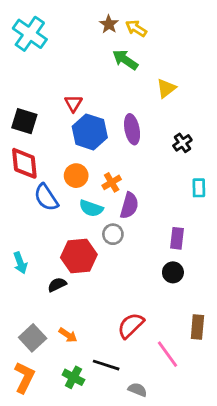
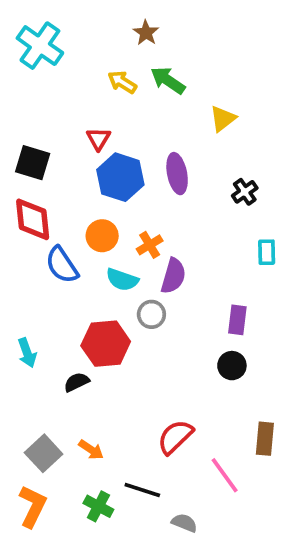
yellow arrow: (136, 28) -> (122, 82), moved

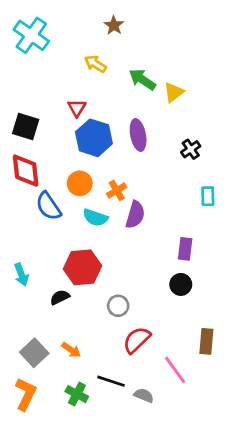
green arrow: (168, 80) -> (142, 79), moved
gray circle: (151, 314) -> (118, 306), moved
gray semicircle: (184, 523) -> (144, 395), moved

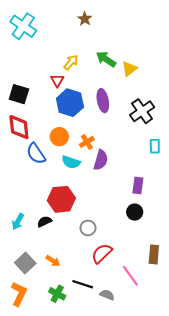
yellow arrow: (95, 64) -> (71, 62), moved, turned 98
black cross: (191, 149) -> (142, 111), size x1.6
cyan arrow: (21, 274) -> (18, 222), moved, turned 49

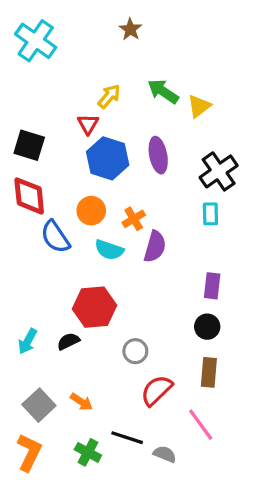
cyan rectangle: (155, 146) -> (210, 214), moved
brown rectangle: (154, 254) -> (209, 372), moved

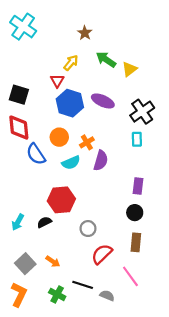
brown star: (130, 29) -> (85, 33), moved
purple ellipse: (158, 155) -> (103, 101), turned -55
cyan semicircle: (109, 250) -> (71, 163), turned -42

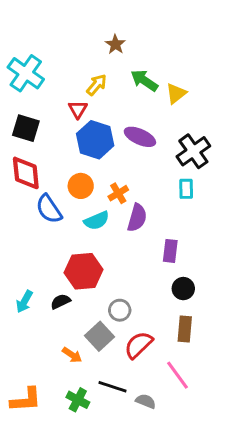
cyan cross: (23, 27) -> (26, 73), moved
purple rectangle: (138, 186) -> (170, 251), moved
gray square: (25, 264) -> (99, 336), moved
orange L-shape: (19, 294) -> (26, 400), turned 60

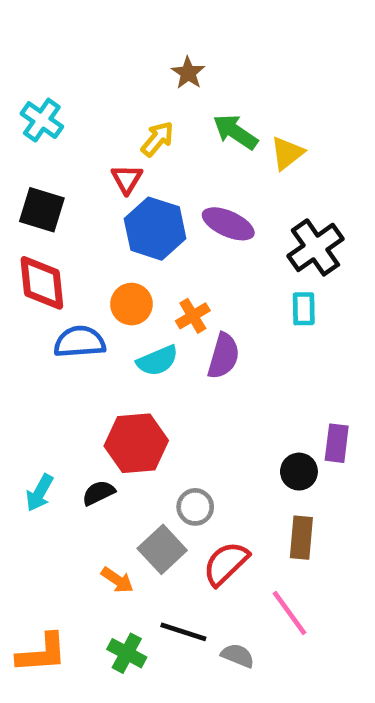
cyan cross: (26, 73) -> (42, 120), size x0.7
blue semicircle: (49, 209) -> (80, 342), turned 120
purple rectangle: (170, 251) -> (337, 443), moved

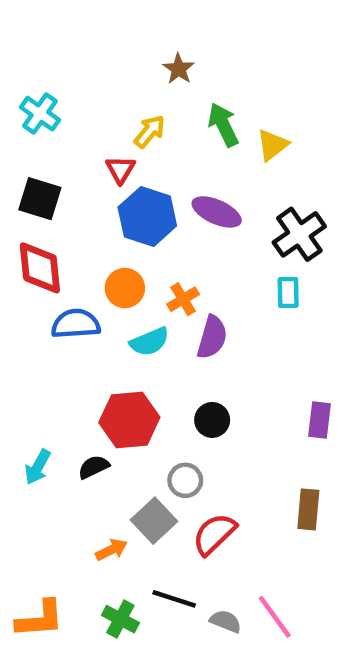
green arrow: (235, 132) -> (223, 125), turned 30
black circle: (299, 472) -> (212, 420), moved
brown rectangle: (301, 538) -> (308, 509), moved
orange arrow: (117, 580) -> (111, 550), turned -60
pink line: (290, 613) -> (275, 617), moved

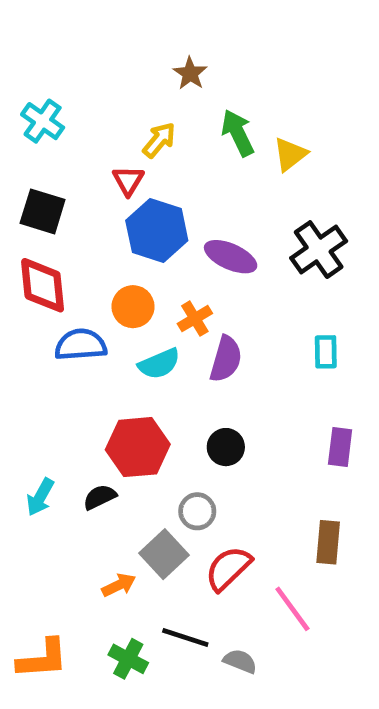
purple ellipse: (217, 212) -> (231, 257), moved
cyan rectangle: (288, 292) -> (326, 352), moved
pink line: (275, 617) -> (292, 609), moved

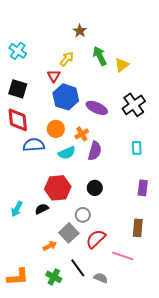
pink line: (292, 609) -> (123, 256), turned -35
black line: (185, 637) -> (78, 268), turned 36

